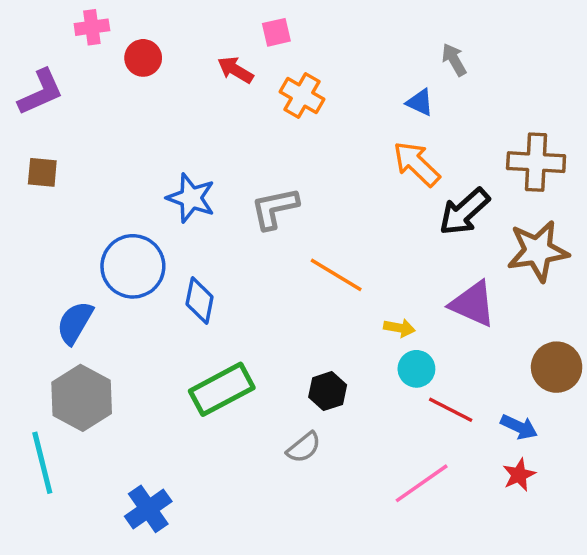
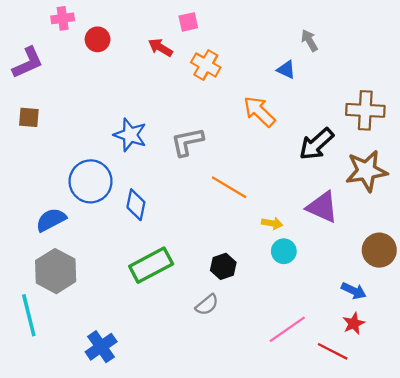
orange arrow: (416, 164) -> (259, 112), moved
blue semicircle: (75, 323) -> (51, 220), turned 32
red line: (451, 410) -> (333, 351), moved

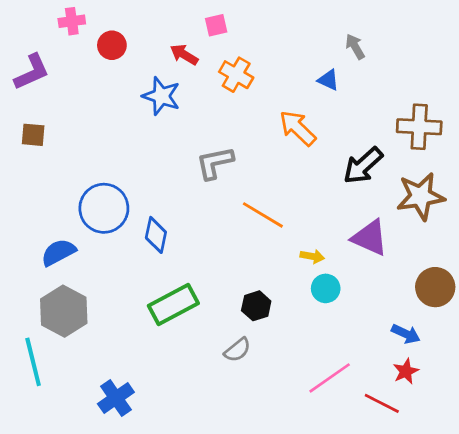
blue star: (130, 135) -> (161, 96), moved

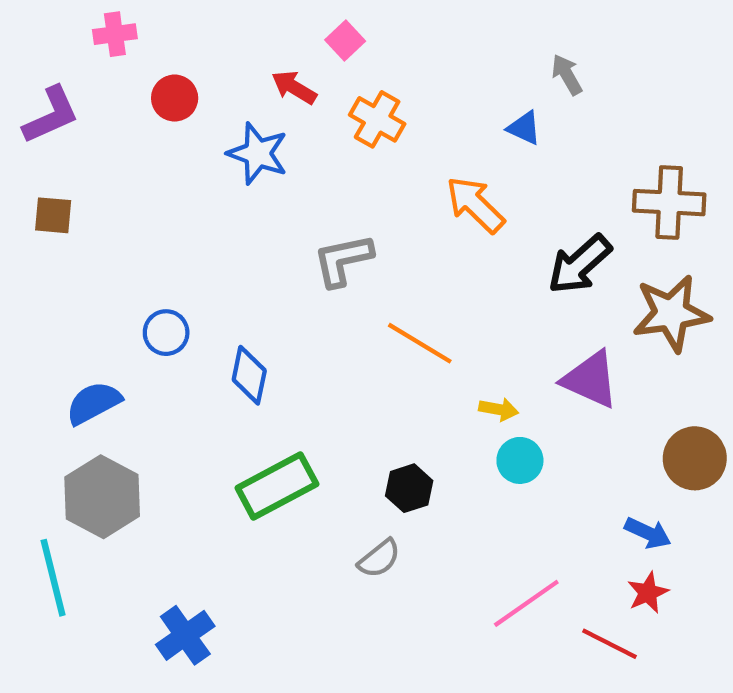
pink square: (216, 25) -> (345, 41), turned -30
red circle: (112, 45) -> (175, 98), moved
blue circle: (104, 208) -> (166, 333), size x0.6

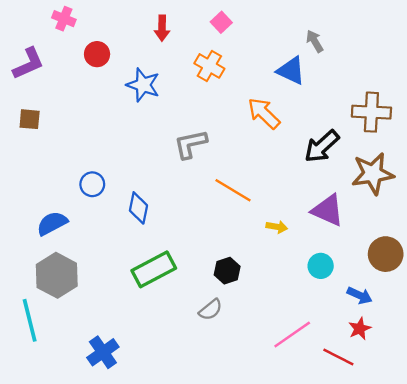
pink cross: (115, 34) -> (64, 19), turned 30
pink square: (345, 41) -> (221, 22), moved
red arrow: (294, 87) -> (162, 28), moved, turned -120
blue triangle: (524, 128) -> (291, 71), size x1.5
cyan circle: (520, 460) -> (321, 266), moved

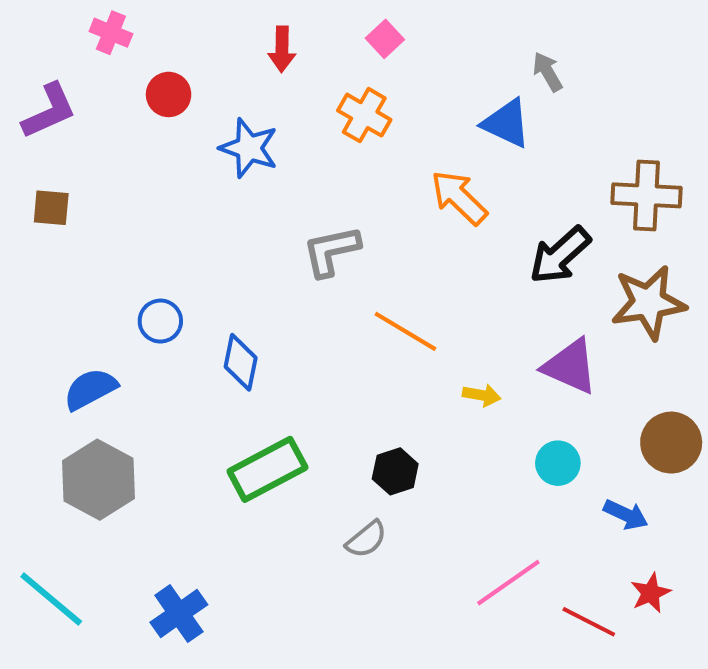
cyan line: (30, 320) -> (51, 599), moved, turned -36
red star: (360, 329) -> (651, 593), moved

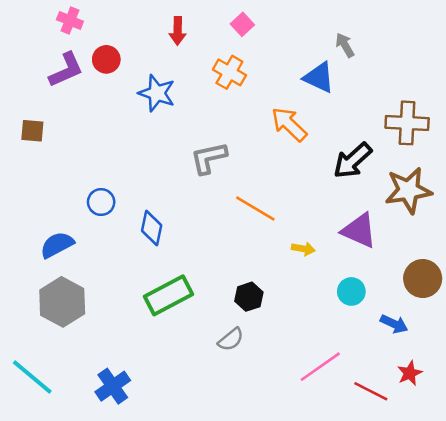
purple L-shape: (49, 111) -> (66, 70), moved

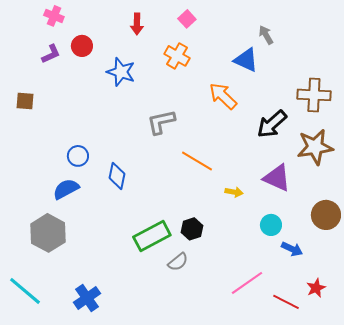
purple L-shape: (66, 70) -> (51, 54), size x0.7
blue semicircle: (57, 245) -> (66, 189), moved
green rectangle: (169, 295) -> (152, 236), moved
blue arrow: (394, 324) -> (292, 249), moved

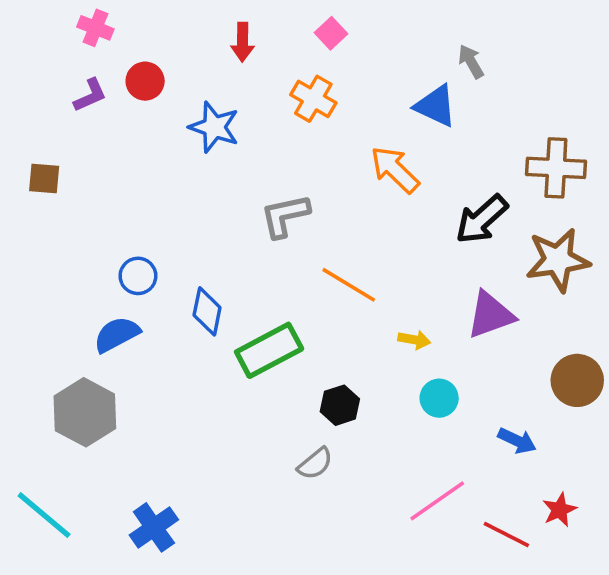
purple triangle: (277, 178) -> (490, 315), turned -44
cyan circle: (271, 225) -> (439, 398), moved
green rectangle: (152, 236) -> (269, 350), moved

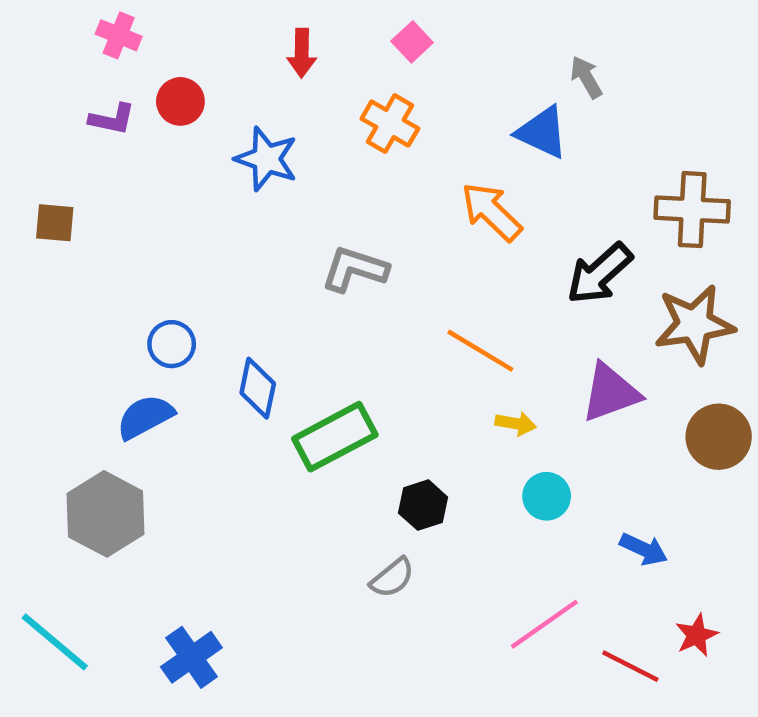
purple L-shape: (90, 95) -> (112, 119), turned 36
gray L-shape: (285, 216) -> (355, 269), turned 30
orange line: (349, 285) -> (480, 351), moved
brown circle: (577, 380) -> (719, 437), moved

